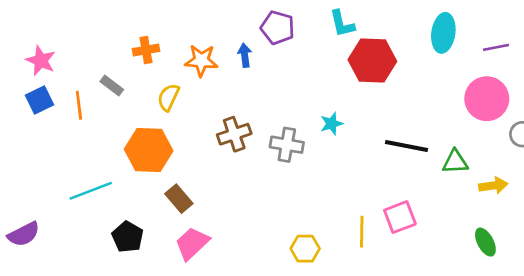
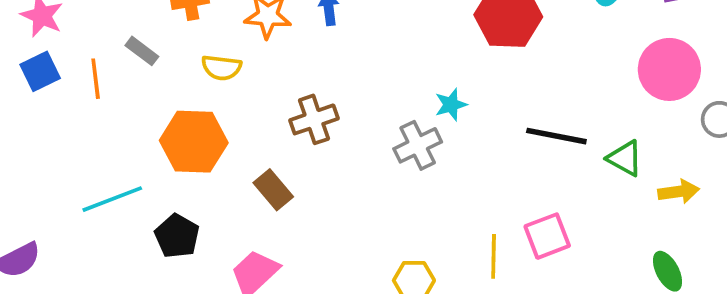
yellow semicircle: (168, 97) -> (221, 68), turned -108
gray cross: (287, 145) -> (418, 145), moved, turned -36
green triangle: (455, 162) -> (625, 158), turned 32
brown rectangle: (179, 199) -> (273, 190), moved
black pentagon: (128, 237) -> (177, 236), moved

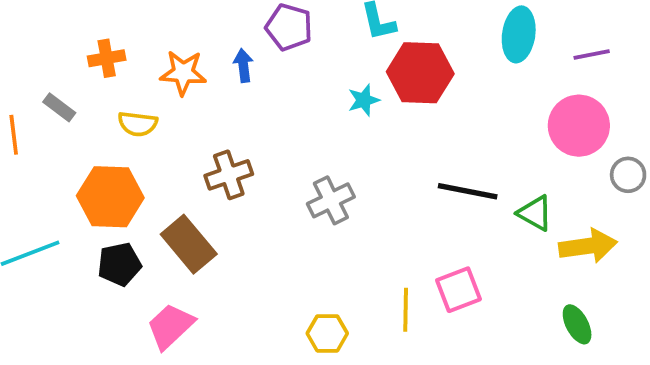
cyan star: (451, 105) -> (364, 100), moved
brown rectangle: (273, 190) -> (189, 244), size x1.4
yellow arrow: (679, 192) -> (588, 246), size x1.4
black pentagon: (177, 236) -> (119, 264), moved, turned 30

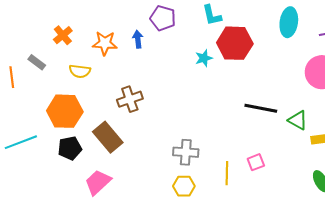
orange cross: (107, 58) -> (63, 35), turned -30
gray cross: (331, 200) -> (186, 152), moved, turned 30
pink square: (459, 290) -> (256, 162), size x0.7

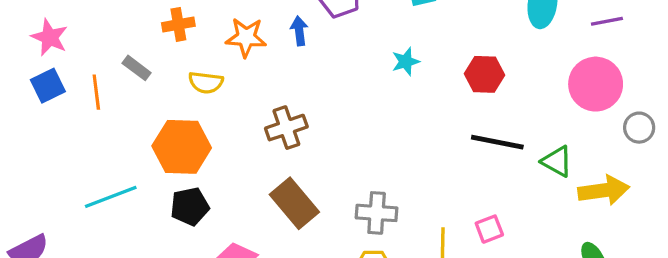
orange cross: (63, 35) -> (178, 24), turned 30
red hexagon: (235, 43) -> (484, 74), moved, size x0.7
brown rectangle: (108, 137) -> (294, 203), moved

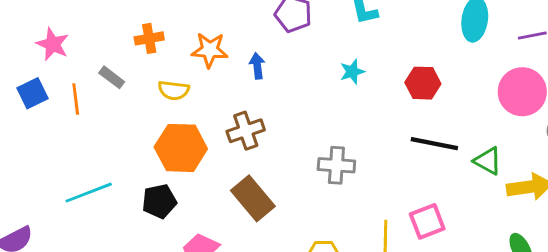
blue arrow: (299, 31) -> (257, 66), moved
pink star: (50, 37) -> (53, 44), moved
orange hexagon: (182, 147) -> (181, 148), moved
gray cross: (377, 213) -> (336, 165), moved
pink square: (489, 229) -> (427, 221), size x1.4

